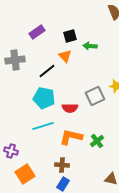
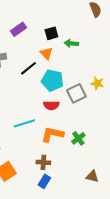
cyan pentagon: (44, 98) -> (52, 80), moved

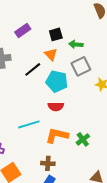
gray square: (76, 93) -> (81, 66), moved

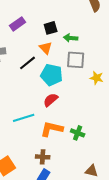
gray square: (81, 66) -> (76, 60), turned 30
red semicircle: (56, 106) -> (51, 100), turned 140
green cross: (83, 139) -> (78, 133), turned -32

